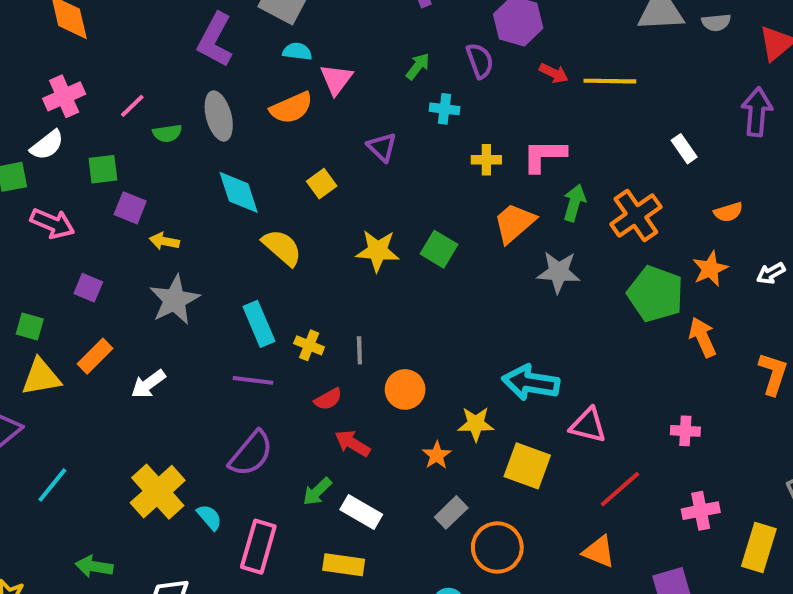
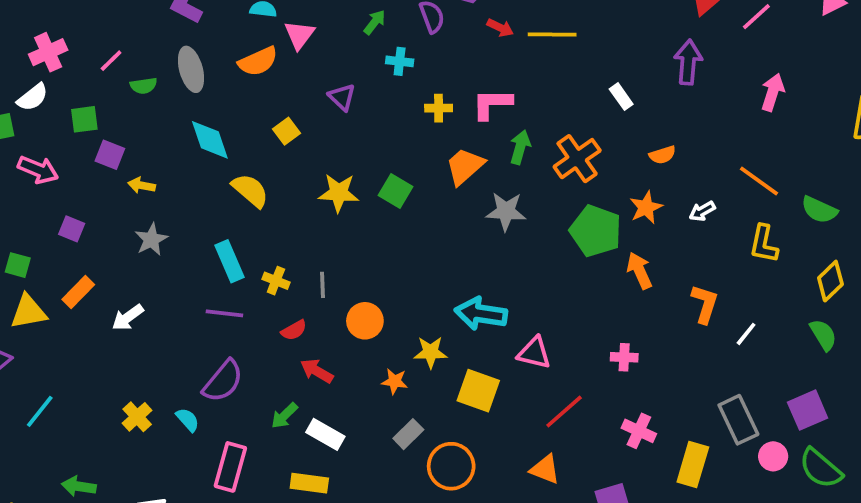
gray star: (174, 300) -> (151, 239), size x0.7
orange star: (437, 455) -> (395, 381), turned -30
yellow cross: (158, 492) -> (137, 417), size x0.6
pink cross: (701, 511) -> (639, 431), turned 36
cyan semicircle: (209, 517) -> (188, 420), moved

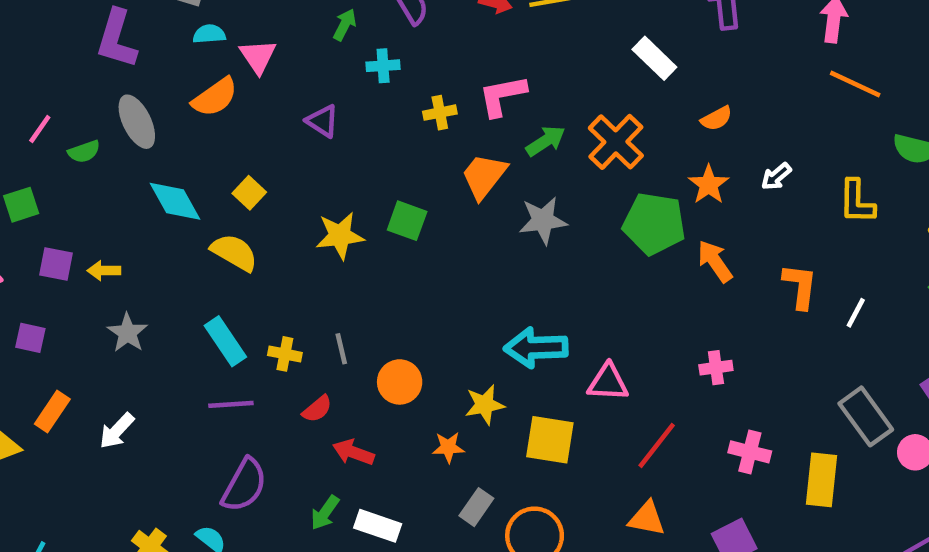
white rectangle: (621, 97) -> (654, 58), size x1.4
yellow square: (286, 131) -> (249, 193), moved
green arrow: (520, 147) -> (546, 141), turned 52
purple square: (110, 155) -> (56, 264), moved
orange line: (759, 181) -> (855, 84), moved

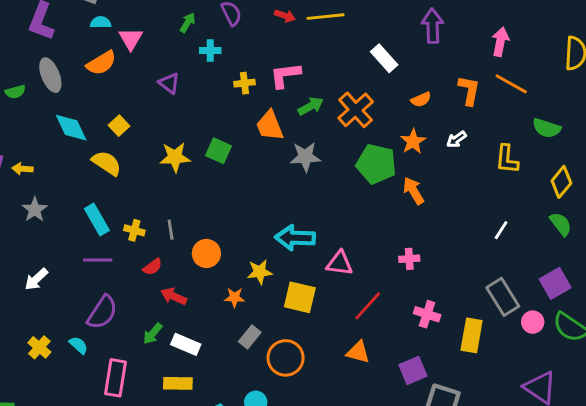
orange trapezoid: (484, 176) -> (270, 126), turned -64
orange L-shape: (800, 286) -> (469, 90), moved
white arrow: (117, 431) -> (36, 279), moved

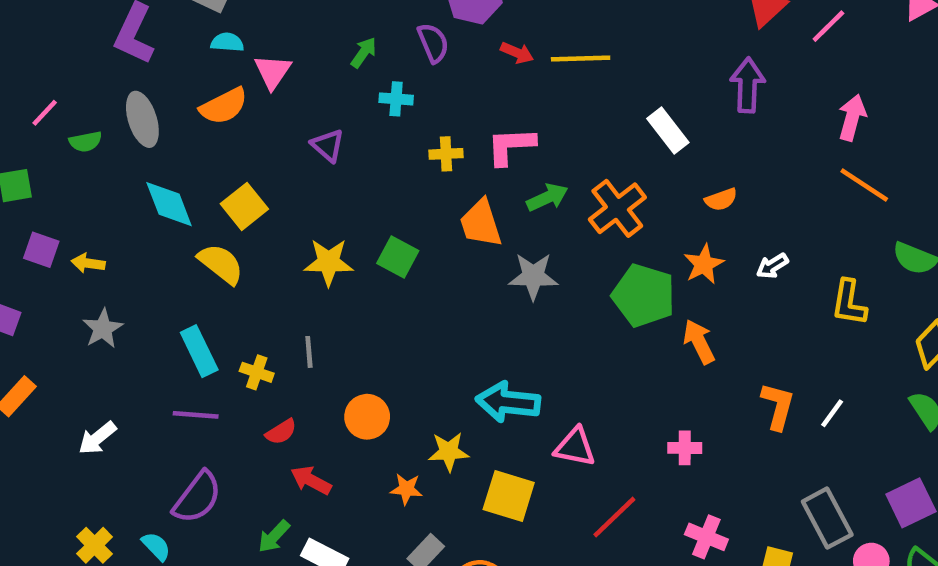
orange L-shape: (469, 90) -> (778, 406), moved
yellow square: (119, 126) -> (244, 206), size x1.4
gray line: (171, 230) -> (309, 352), moved

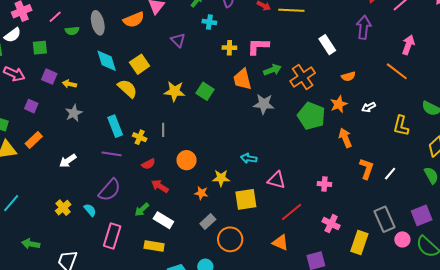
orange line: (864, 185) -> (397, 71), moved
orange arrow: (699, 342) -> (345, 138), moved
cyan arrow: (508, 402) -> (249, 158), size x0.6
yellow square: (509, 496) -> (246, 199), turned -30

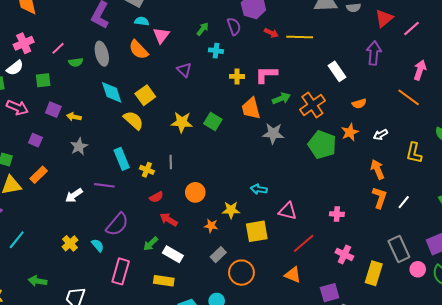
orange semicircle: (134, 20) -> (139, 50), turned 70
orange arrow: (345, 138) -> (378, 169), moved
purple line: (112, 154) -> (104, 185), moved

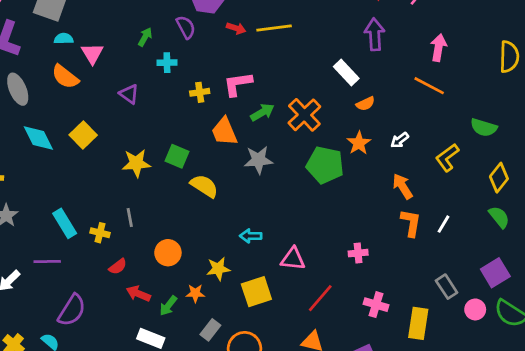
white rectangle: (337, 71) -> (346, 73), moved
yellow semicircle: (133, 120) -> (204, 186), moved
yellow L-shape: (414, 153) -> (447, 158), turned 50
green arrow: (151, 244) -> (168, 306), moved
gray rectangle: (399, 249) -> (447, 287), size x0.7

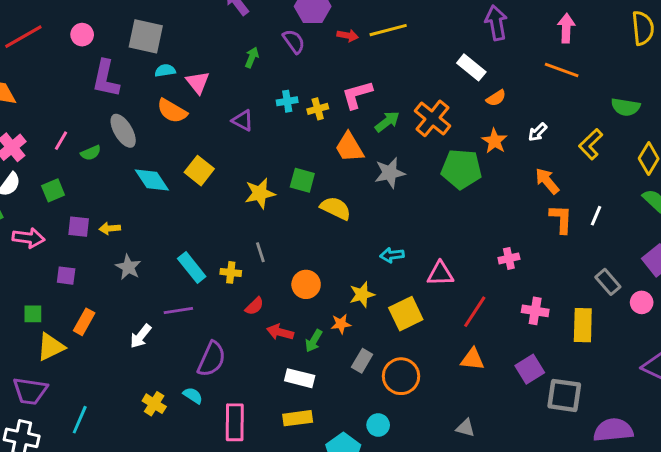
cyan cross: (167, 63) -> (287, 101), moved

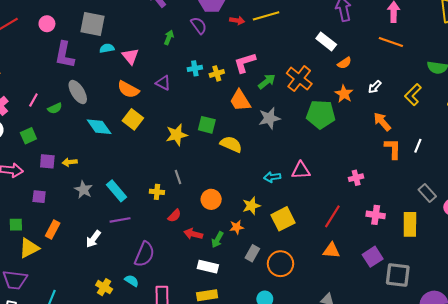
orange semicircle: (172, 111) -> (128, 89), moved
cyan rectangle: (192, 267) -> (117, 191), moved
pink triangle: (440, 274) -> (301, 170), moved

